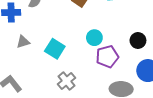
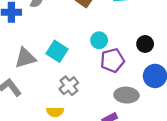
gray triangle: (23, 42) -> (25, 58), moved, size x1.5

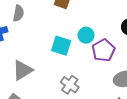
cyan square: (57, 51) -> (61, 46), moved

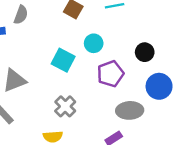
cyan circle: (86, 35) -> (94, 43), moved

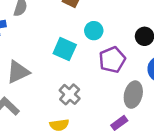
gray ellipse: (130, 110) -> (133, 95), turned -70

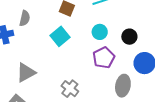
cyan circle: (94, 31) -> (100, 32), moved
cyan square: (65, 49) -> (60, 36), moved, turned 30

